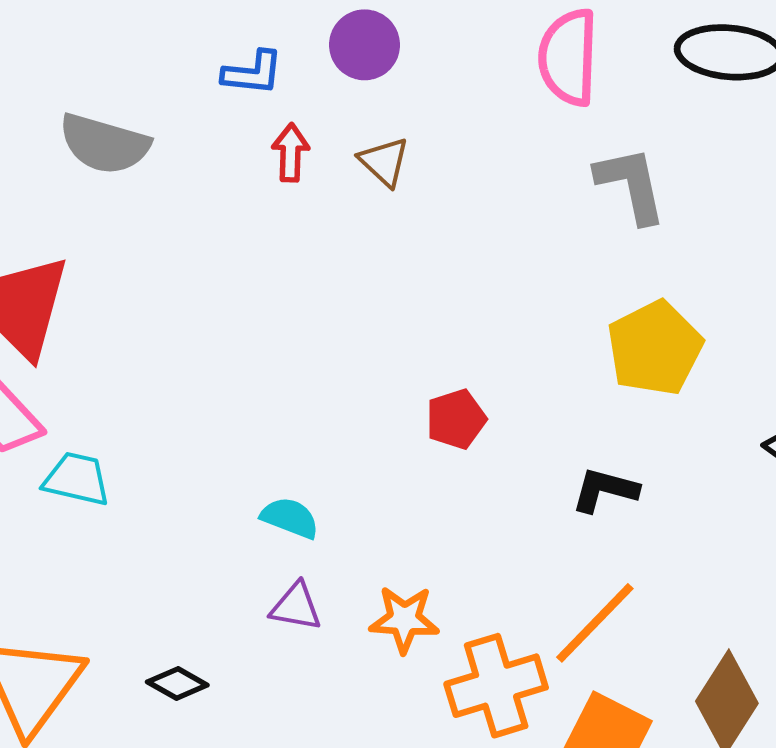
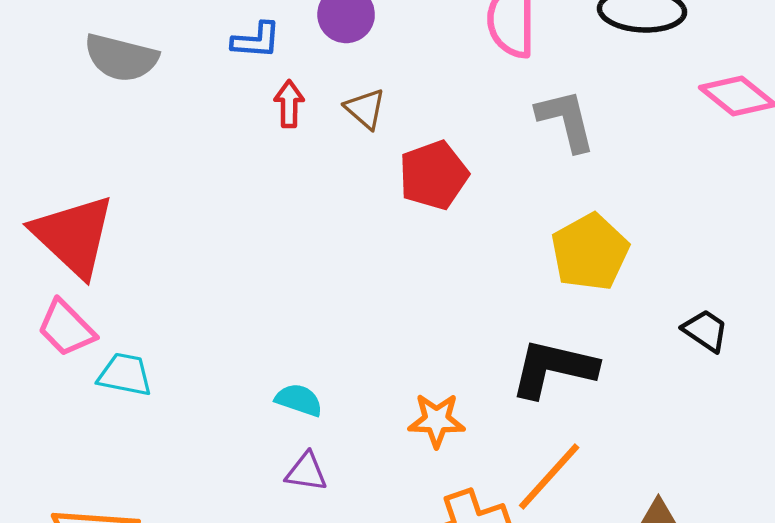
gray semicircle: (104, 144) -> (121, 58), moved
red pentagon: (456, 419) -> (433, 175), moved, size x1.4
black L-shape: (605, 490) -> (553, 368), size x1.6
orange star: (404, 619) -> (437, 420), moved

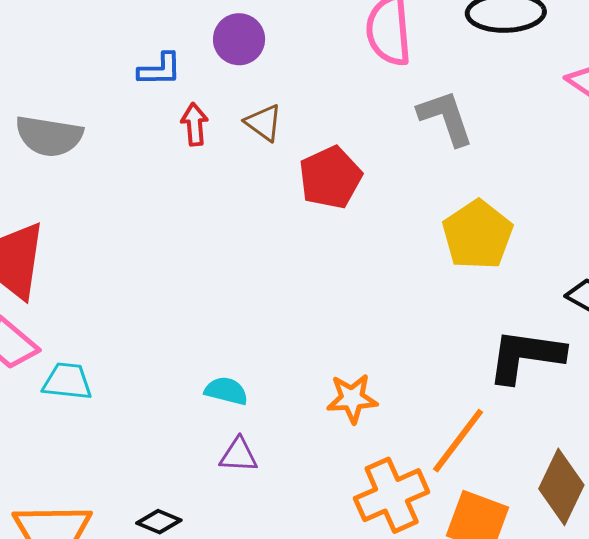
gray semicircle: (121, 58) -> (49, 136), moved
black L-shape: (553, 368) -> (526, 356), moved

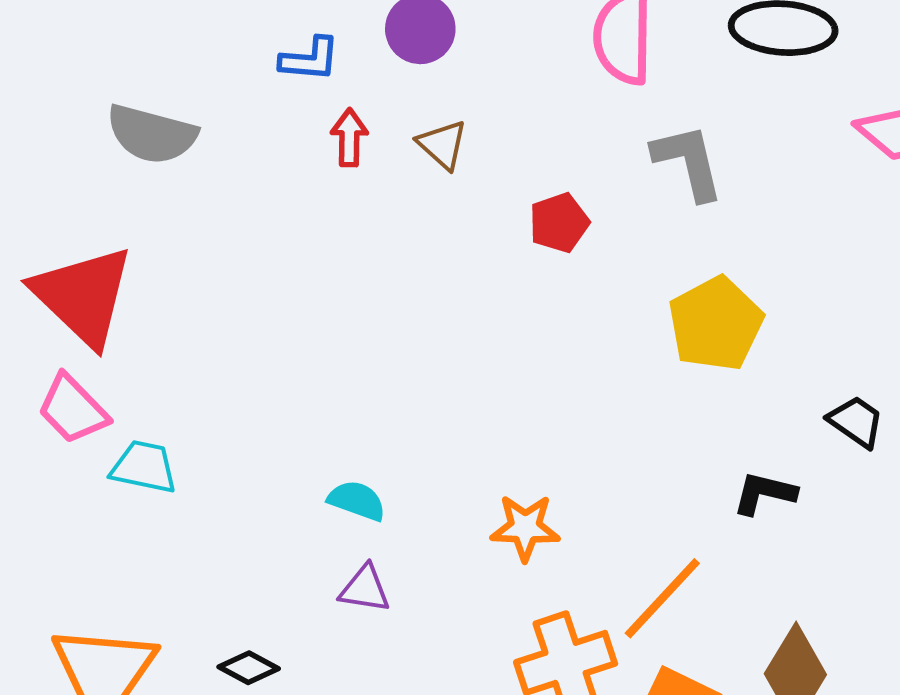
red pentagon: (330, 177) -> (559, 223), moved, size x0.7
black L-shape: (526, 356) -> (764, 493), size x0.6

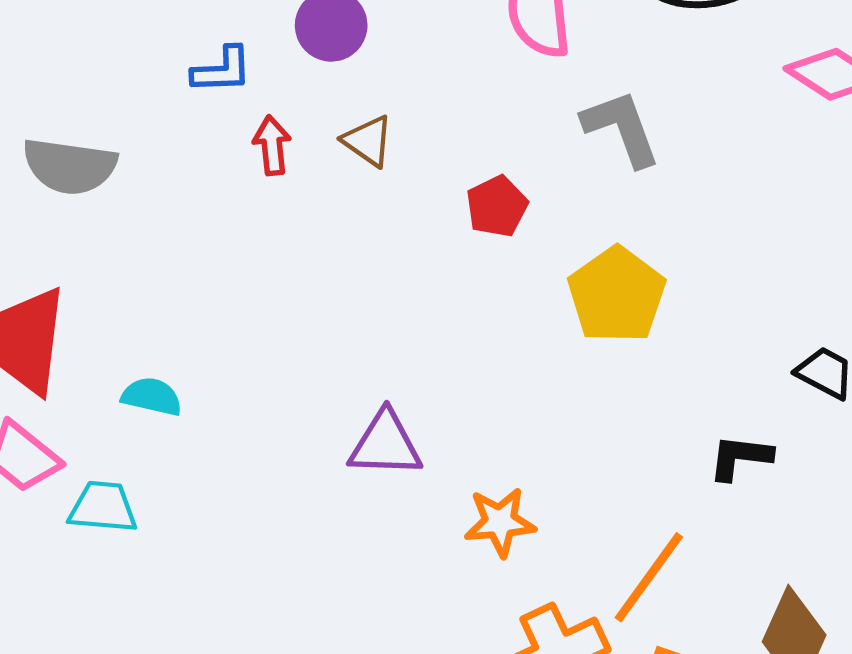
yellow pentagon: (716, 324) -> (617, 295), moved
cyan semicircle: (357, 501) -> (152, 397), moved
purple triangle: (365, 589) -> (385, 444), moved, size x1.4

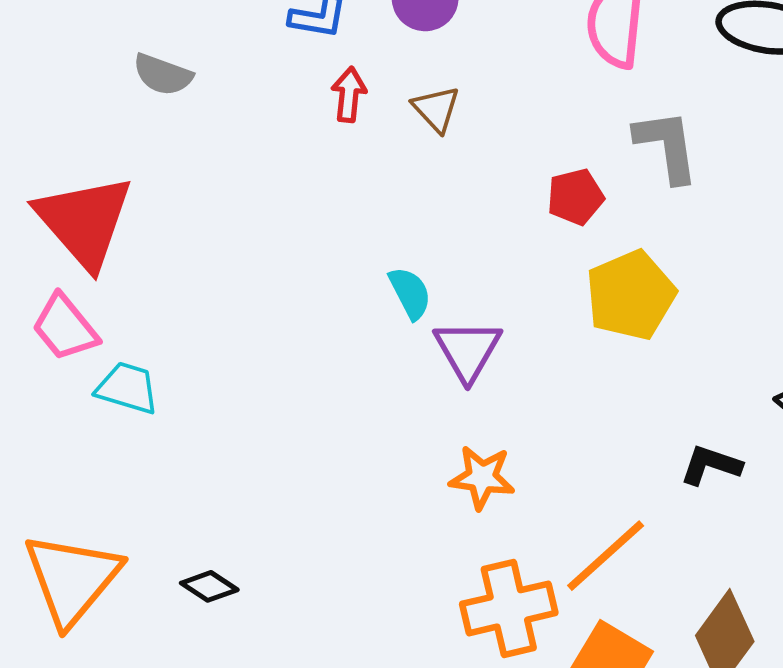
gray semicircle: (70, 166) -> (163, 75), size x0.7
red pentagon: (497, 206) -> (575, 197), moved
cyan semicircle: (152, 397) -> (410, 293), moved, turned 38
purple triangle: (385, 444) -> (468, 350), moved, turned 46

